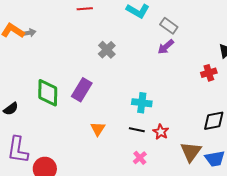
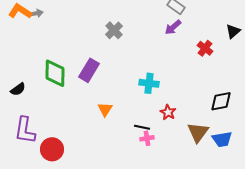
red cross: (209, 73) -> (205, 48), moved, turned -35
black line: (137, 130) -> (142, 127), moved
pink cross: (140, 158) -> (147, 138), turned 32

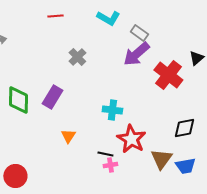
purple arrow: (173, 27) -> (136, 54), size x1.6
red cross: (205, 48) -> (168, 75), size x1.8
red star: (168, 112) -> (131, 139), size x1.8

